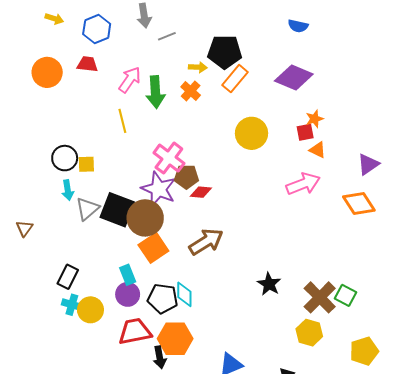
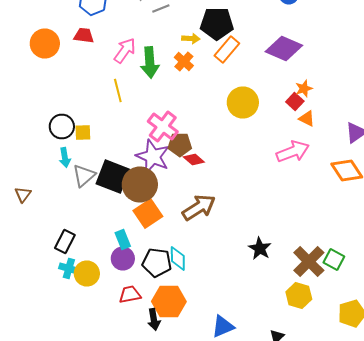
red square: (305, 132) -> (295, 102), turned -36
red diamond: (201, 192) -> (194, 160), turned 35
red trapezoid: (135, 332) -> (130, 294), size x0.7

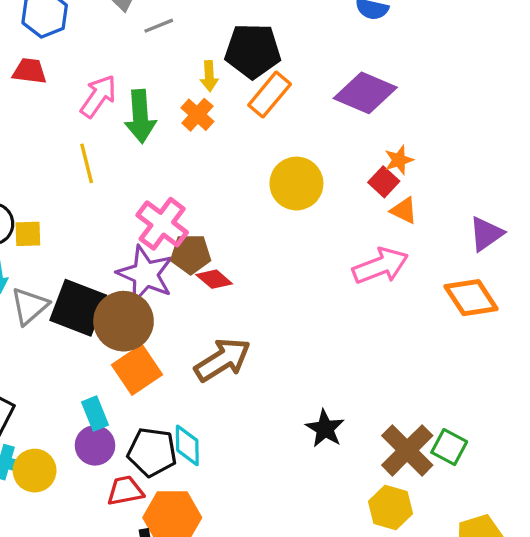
yellow arrow: (191, 38) -> (209, 76), turned 84
red trapezoid: (130, 294) -> (125, 491), moved

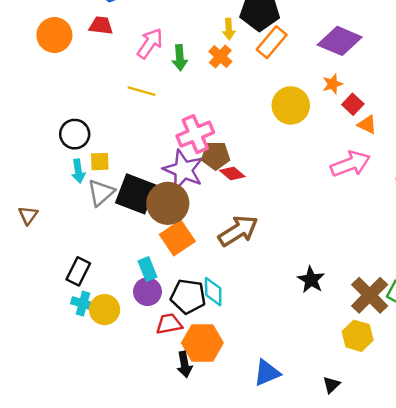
green arrow: (140, 116) -> (180, 58), size x0.7
orange star: (399, 160) -> (333, 84), moved
yellow line: (87, 163) -> (142, 91), turned -60
pink cross: (162, 224) -> (195, 134), turned 30
yellow square: (28, 234) -> (100, 162), moved

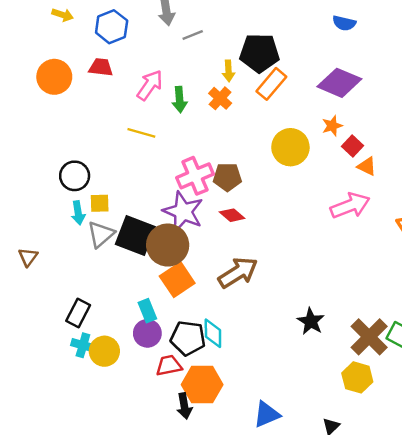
brown pentagon: (216, 156) -> (227, 177), moved

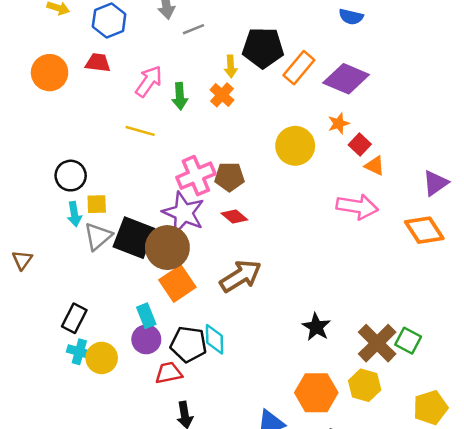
orange rectangle: (271, 84) -> (299, 68), moved
pink arrow: (350, 206) -> (357, 207), turned 30
orange hexagon: (202, 385) -> (316, 393), moved

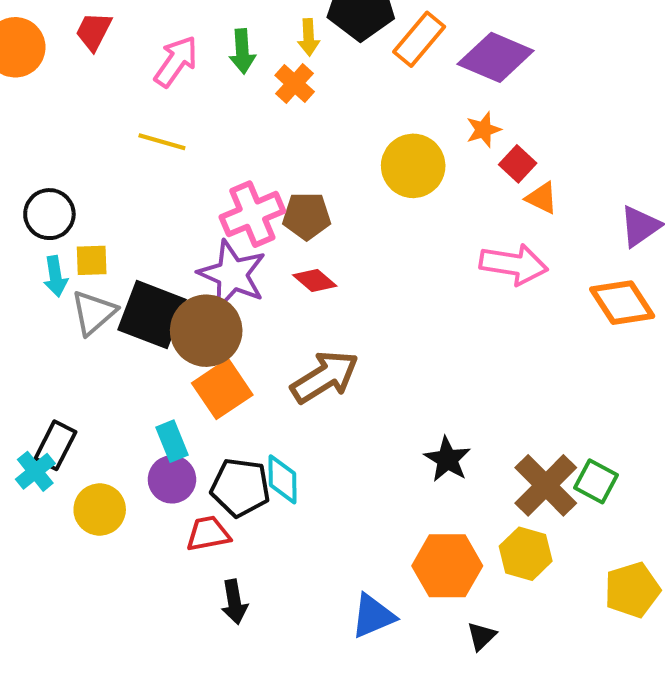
red trapezoid: (98, 63) -> (94, 31), turned -70
green arrow: (180, 96) -> (242, 51), moved
cyan cross: (79, 352) -> (35, 471), moved, turned 35

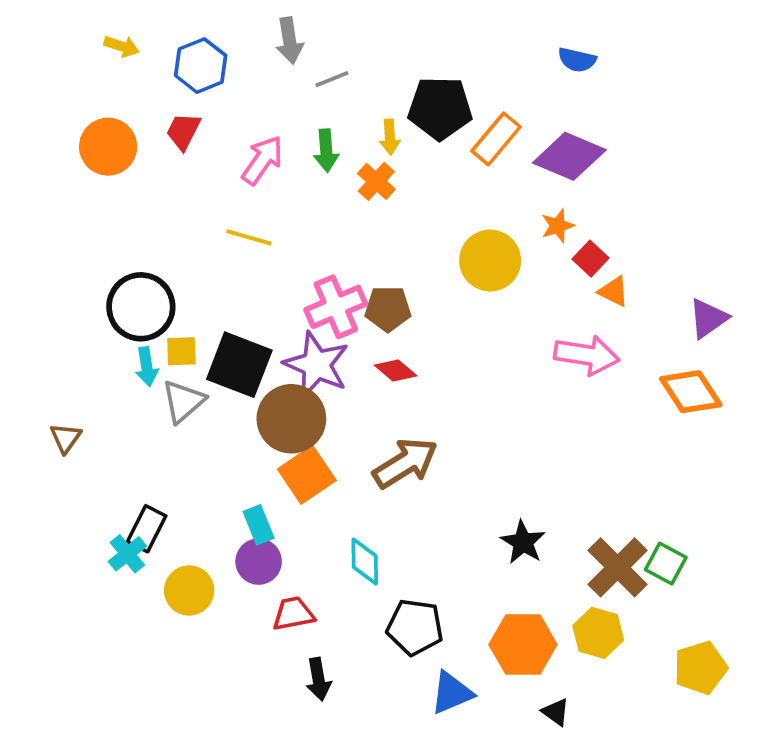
black circle: (49, 214) -> (141, 307), size x1.4
black square: (152, 315) -> (239, 365), moved
black pentagon: (240, 487) -> (415, 627), moved
black triangle: (481, 636) -> (556, 712), turned -40

